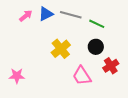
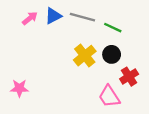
yellow cross: (61, 49) -> (85, 56), moved
pink trapezoid: (82, 76) -> (109, 96), moved

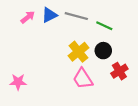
pink trapezoid: (109, 96) -> (83, 79), moved

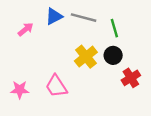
pink arrow: (28, 17) -> (26, 29), moved
green line: (104, 26) -> (114, 28), turned 49
pink trapezoid: (83, 79) -> (56, 86), moved

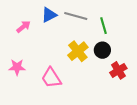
pink star: (20, 90) -> (17, 67), moved

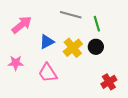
blue triangle: (49, 15) -> (47, 42), moved
pink arrow: (23, 27) -> (22, 25), size x1.5
red cross: (118, 70) -> (109, 82), moved

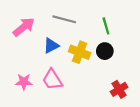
gray line: (71, 15) -> (64, 19), moved
yellow cross: (73, 48) -> (80, 52), turned -30
pink star: (16, 63) -> (24, 82), moved

